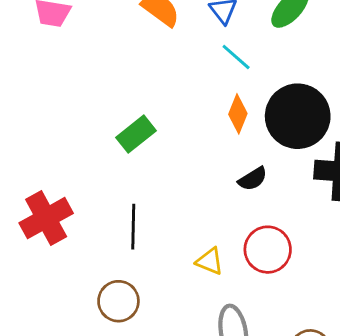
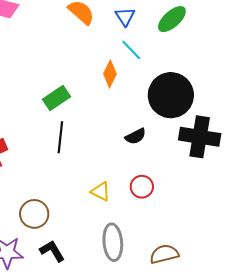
orange diamond: (238, 114) -> (110, 74), moved
black line: (133, 227) -> (60, 137), moved
red circle: (268, 250) -> (142, 187), size x0.7

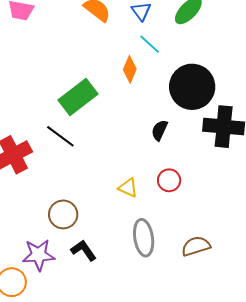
green rectangle: (57, 98) -> (78, 97), size x1.4
black semicircle: (136, 136) -> (160, 130), turned 145
black line: (60, 137) -> (60, 136), moved, turned -56

